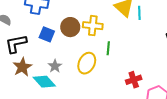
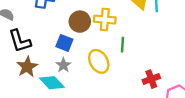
blue square: (47, 34) -> (64, 43), moved
black L-shape: (16, 44) -> (20, 41), turned -95
yellow ellipse: (87, 63) -> (99, 61), turned -55

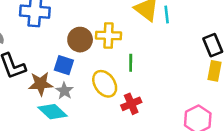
brown star: (27, 67) -> (41, 84), moved, turned 30
red cross: (151, 79) -> (131, 104), moved

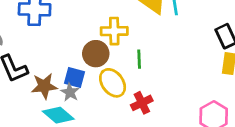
brown circle: (80, 40) -> (96, 54), moved
blue square: (64, 65) -> (75, 77), moved

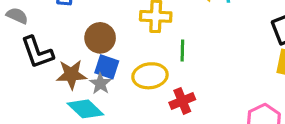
brown circle: (96, 54) -> (100, 38), moved
yellow ellipse: (113, 83) -> (150, 76), turned -64

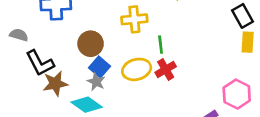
blue square: (107, 67) -> (99, 67), turned 30
brown star: (71, 74) -> (55, 84), moved
red cross: (182, 101) -> (166, 69), moved

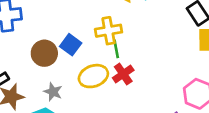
yellow cross: (134, 19) -> (109, 31), moved
blue square: (99, 67) -> (71, 45), moved

